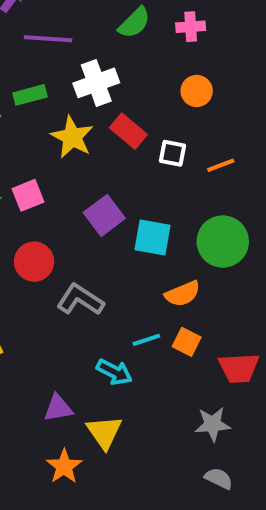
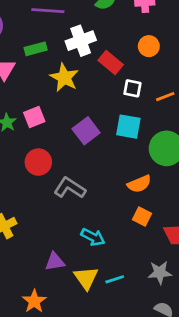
red rectangle: (128, 131) -> (111, 62), moved
cyan square: (152, 237) -> (128, 127), moved
cyan line: (146, 340) -> (115, 279), moved
orange star: (64, 466) -> (34, 301), moved

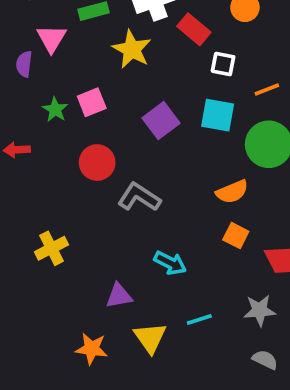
orange line: (165, 97) -> (267, 90), moved
yellow triangle: (86, 278) -> (150, 338), moved
orange star: (34, 301) -> (92, 349), turned -30

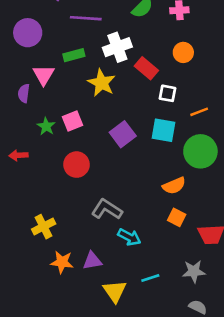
gray L-shape: (139, 197) -> (107, 209), moved
orange star: (92, 349) -> (62, 262), moved

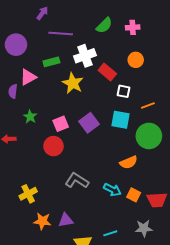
pink triangle: (44, 75) -> (28, 77), turned 30
pink square: (73, 121) -> (61, 124), moved
orange square: (177, 217) -> (134, 195), moved
cyan arrow: (129, 237) -> (112, 190), moved

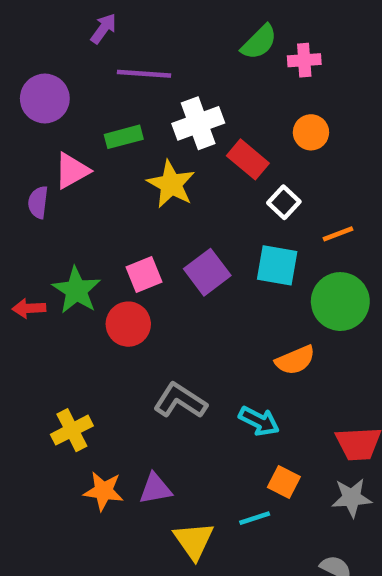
green semicircle: (104, 25) -> (259, 42), moved
white square: (124, 91) -> (284, 202), turned 32
green star: (30, 117) -> (76, 290), moved, size x1.5
orange square: (134, 195) -> (284, 482), moved
gray star: (144, 228) -> (352, 498), moved

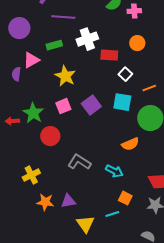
red rectangle: (248, 159) -> (109, 55), turned -36
yellow star: (171, 184) -> (65, 76), moved
red circle: (128, 324) -> (50, 136), moved

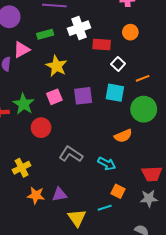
purple square: (91, 105) -> (83, 96), turned 30

